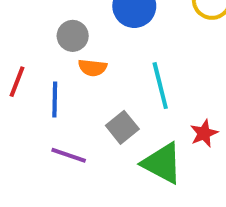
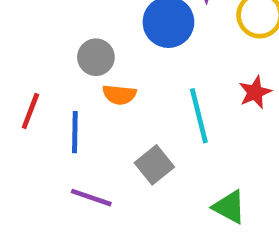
red star: (204, 133) -> (255, 92), moved
green triangle: (162, 163) -> (229, 207), moved, size x0.7

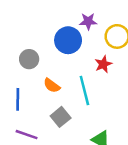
red star: (255, 92) -> (103, 64), moved
orange semicircle: (119, 95) -> (52, 86), moved, turned 30

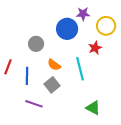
gray square: (61, 117) -> (52, 85), moved

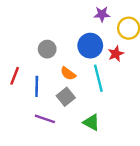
blue circle: (67, 29) -> (90, 46), moved
green triangle: (93, 108) -> (91, 122), moved

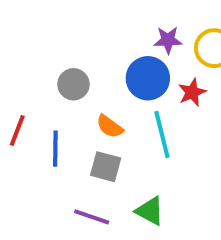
purple star: (102, 14) -> (168, 40), moved
gray square: (66, 97) -> (106, 167), turned -36
purple line: (45, 119) -> (92, 217), moved

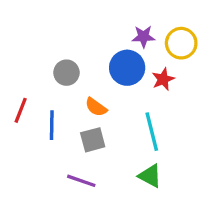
cyan line: (162, 135) -> (152, 132), moved
gray square: (106, 167) -> (93, 140), turned -30
green triangle: (150, 211) -> (150, 176), moved

